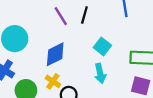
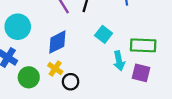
cyan arrow: (100, 73) -> (119, 61), moved

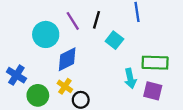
cyan circle: (18, 27) -> (46, 34), moved
cyan square: (104, 34) -> (114, 40), moved

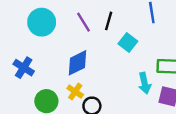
cyan circle: (46, 34) -> (42, 22), moved
blue cross: (16, 75) -> (24, 68), moved

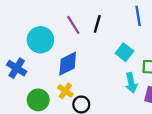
cyan circle: (42, 22) -> (40, 40), moved
cyan square: (128, 42) -> (124, 52), moved

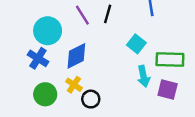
blue cross: (17, 68) -> (38, 58), moved

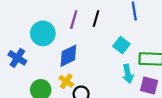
purple line: (82, 15) -> (74, 20), turned 48
blue cross: (38, 58) -> (17, 58), moved

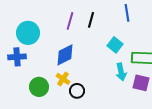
cyan circle: (43, 33) -> (28, 33), moved
blue cross: (17, 58) -> (17, 57), turned -36

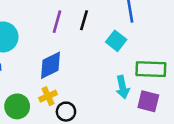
cyan square: (115, 45) -> (116, 41), moved
yellow cross: (63, 79) -> (48, 96), turned 32

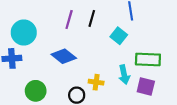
blue diamond: (51, 65) -> (64, 56), turned 65
yellow cross: (48, 96) -> (96, 82), moved, turned 32

